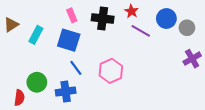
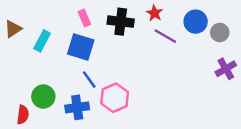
pink hexagon: (111, 71) -> (115, 98), moved

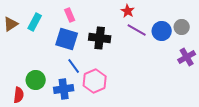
black cross: (121, 22) -> (100, 38), moved
blue circle: (196, 22) -> (162, 31), moved
cyan rectangle: (42, 41) -> (35, 22), moved

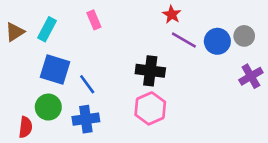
black cross: (100, 38) -> (150, 71), moved
blue square: (67, 39) -> (55, 69), moved
blue line: (74, 66) -> (87, 84), moved
pink hexagon: (95, 81) -> (150, 108), moved

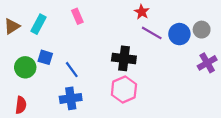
blue square: (55, 69) -> (45, 57), size x0.6
green circle: (48, 107) -> (25, 67), moved

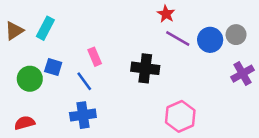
pink rectangle: (77, 16) -> (95, 57), moved
pink hexagon: (124, 90) -> (180, 116), moved
red semicircle: (21, 105) -> (25, 123), turned -112

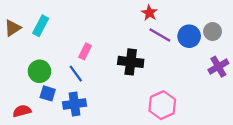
pink rectangle: (95, 57) -> (85, 51), turned 49
blue square: (53, 67) -> (48, 93), moved
green circle: (30, 79) -> (39, 71), moved

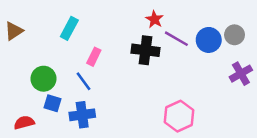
red star: (149, 13) -> (154, 19), moved
cyan rectangle: (41, 26) -> (69, 28), moved
black cross: (131, 62) -> (145, 50), moved

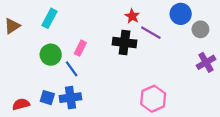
cyan rectangle: (69, 28) -> (50, 18), moved
blue circle: (209, 40) -> (181, 14), moved
green circle: (43, 79) -> (51, 55), moved
blue square: (53, 103) -> (47, 98), moved

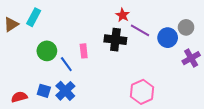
blue circle: (181, 14) -> (168, 38), moved
cyan rectangle: (50, 18) -> (34, 17), moved
pink rectangle: (80, 48) -> (84, 51), moved, turned -32
blue cross: (70, 98) -> (65, 91), turned -36

